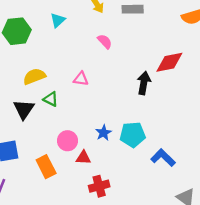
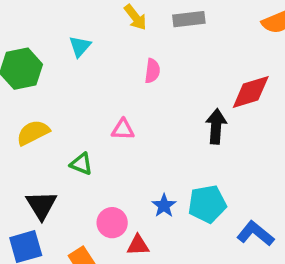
pink semicircle: (105, 41) -> (152, 71), turned 56
yellow semicircle: (34, 76) -> (33, 133), moved
black triangle: (24, 109) -> (41, 205), moved

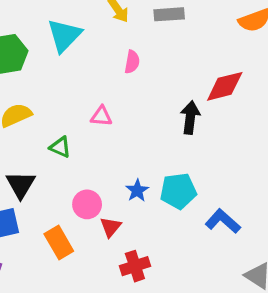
cyan triangle: (80, 46) -> (64, 35), size x1.6
red triangle: (138, 245) -> (111, 227), turned -50

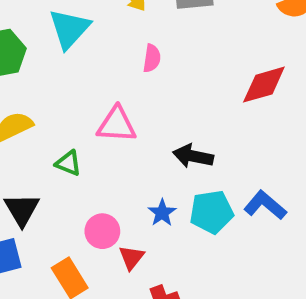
pink triangle: (101, 116) -> (117, 125), size x1.5
black arrow: (190, 117) -> (193, 156), moved, turned -84
blue L-shape: (223, 221) -> (265, 205), moved

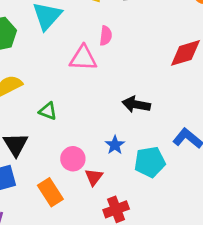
pink triangle: (117, 125) -> (83, 58), moved
cyan pentagon: (212, 212) -> (150, 162), moved

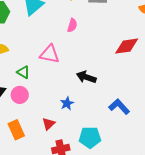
pink triangle: (83, 58) -> (49, 54), moved
pink circle: (73, 159) -> (20, 95), moved
cyan pentagon: (150, 162) -> (90, 137), moved

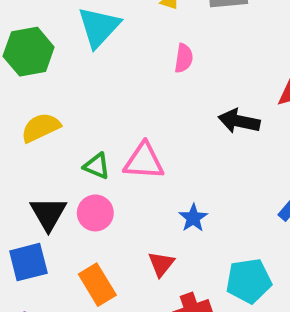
pink triangle: (49, 54) -> (144, 161), moved
black arrow: (86, 77) -> (239, 121), moved

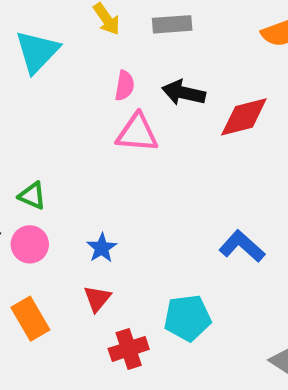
black arrow: (239, 121) -> (184, 93), moved
pink triangle: (144, 161) -> (137, 133), moved
blue star: (193, 218) -> (102, 248), moved

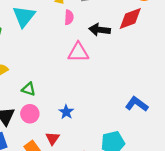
pink semicircle: (125, 86) -> (69, 17), moved
red diamond: (244, 117) -> (130, 19), moved
red triangle: (97, 299) -> (53, 138), moved

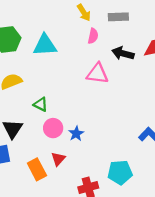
cyan triangle: (24, 16) -> (45, 45), moved, turned 40
pink circle: (30, 114) -> (53, 128), moved

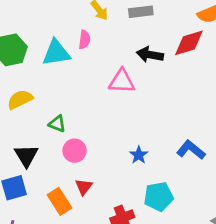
pink semicircle: (93, 36) -> (84, 40), moved
blue star: (76, 134) -> (139, 155), moved

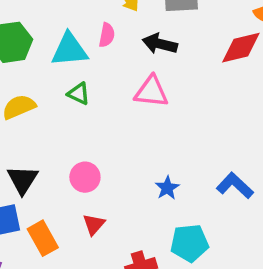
black arrow: (150, 55) -> (160, 44), moved
green triangle: (57, 124) -> (79, 94), moved
orange rectangle: (60, 201) -> (43, 238), moved

